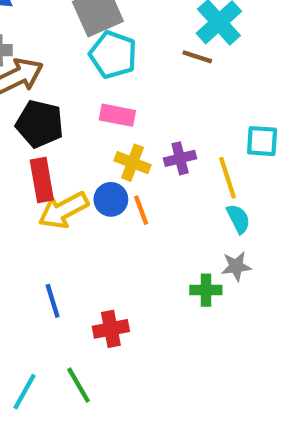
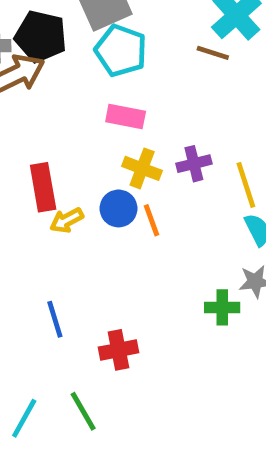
black pentagon: (40, 124) -> (41, 36), moved
yellow arrow: (63, 210) -> (67, 220), size x0.6

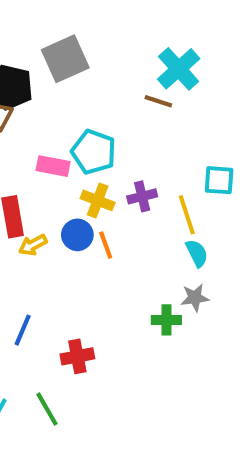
cyan pentagon: (121, 51) -> (94, 152), moved
pink rectangle: (126, 117) -> (53, 166), moved
blue line: (55, 319) -> (23, 330), turned 40

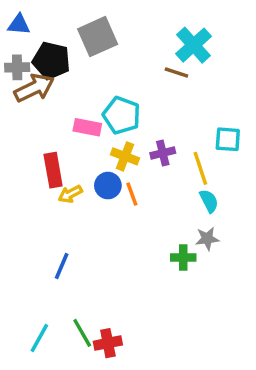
red cross: (77, 356) -> (108, 343), moved

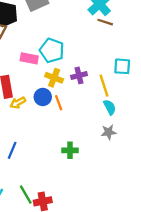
brown line: (176, 72) -> (105, 22), moved
green cross: (183, 257) -> (70, 150), moved

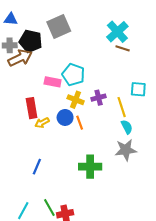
gray star: (109, 132) -> (126, 150), size x1.5
green cross: (70, 150) -> (90, 167), size x1.5

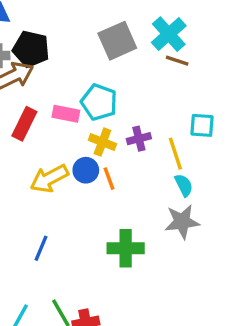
gray square: (59, 27) -> (117, 41), moved
red rectangle: (32, 108) -> (24, 124), moved, turned 36
yellow arrow: (42, 123) -> (49, 179), size x1.6

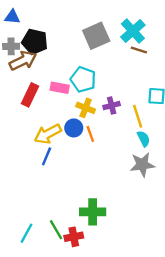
blue line: (41, 248) -> (47, 156), moved
green cross: (126, 248) -> (93, 212), moved

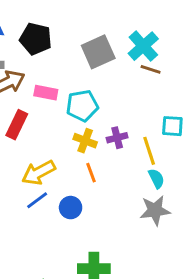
black pentagon: (35, 42) -> (36, 39), moved
cyan pentagon: (83, 79) -> (82, 106), turned -30
pink rectangle: (60, 88) -> (46, 93), moved
blue circle: (74, 128) -> (71, 208), moved
blue line: (47, 156) -> (37, 200), turned 30

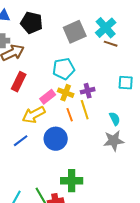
pink rectangle: (46, 93) -> (48, 97), moved, turned -49
yellow line: (149, 151) -> (85, 110), moved
blue line: (37, 200) -> (21, 141), moved
blue circle: (71, 208) -> (56, 139), size x1.5

